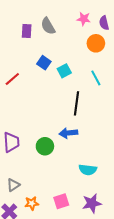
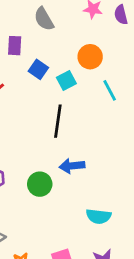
purple rectangle: (27, 31) -> (15, 46), moved
orange circle: (96, 43) -> (90, 57), moved
black line: (77, 103) -> (58, 121), moved

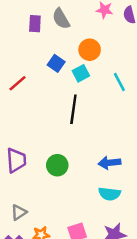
purple rectangle: (15, 46) -> (35, 24), moved
orange circle: (90, 57) -> (90, 50), moved
blue arrow: (72, 166) -> (109, 163), moved

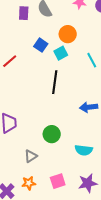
blue arrow: (109, 163) -> (89, 107), moved
green circle: (57, 165) -> (52, 134), moved
gray triangle: (19, 212) -> (31, 156), moved

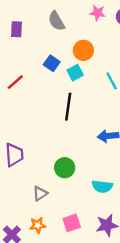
purple rectangle: (24, 13) -> (17, 29), moved

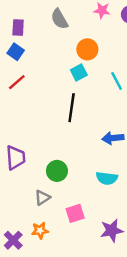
blue square: (52, 63) -> (16, 52), moved
green circle: (65, 168) -> (57, 171), moved
cyan semicircle: (102, 186) -> (107, 178), moved
pink square: (72, 223) -> (75, 213), moved

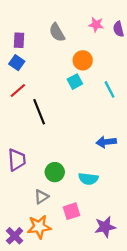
black line: (72, 108) -> (39, 112), moved, turned -30
cyan semicircle: (107, 178) -> (88, 179), moved
orange star: (40, 230) -> (39, 227), size x1.5

